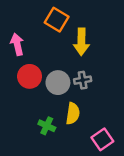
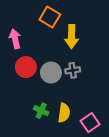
yellow semicircle: (73, 113) -> (64, 113), moved

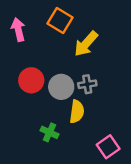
yellow arrow: (72, 37) -> (86, 44), turned 40
pink arrow: (15, 39) -> (18, 30), moved
yellow semicircle: (64, 113) -> (77, 112), moved

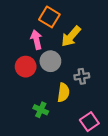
pink arrow: (18, 30) -> (36, 40), moved
gray cross: (87, 84) -> (82, 76), moved
gray circle: (61, 87) -> (50, 61), moved

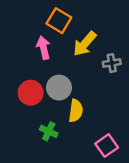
gray circle: (50, 61) -> (59, 88), moved
red circle: (26, 67) -> (31, 93), moved
gray cross: (82, 76) -> (112, 63), moved

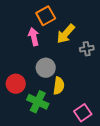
orange square: (59, 21) -> (46, 16), turned 30
red circle: (31, 93) -> (16, 84), moved
green cross: (49, 131) -> (38, 102), size x1.5

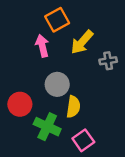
pink square: (83, 113) -> (83, 140), moved

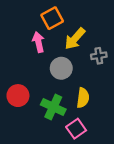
gray circle: (57, 84) -> (61, 68), moved
yellow semicircle: (73, 107) -> (83, 98), moved
green cross: (47, 127) -> (53, 107), moved

